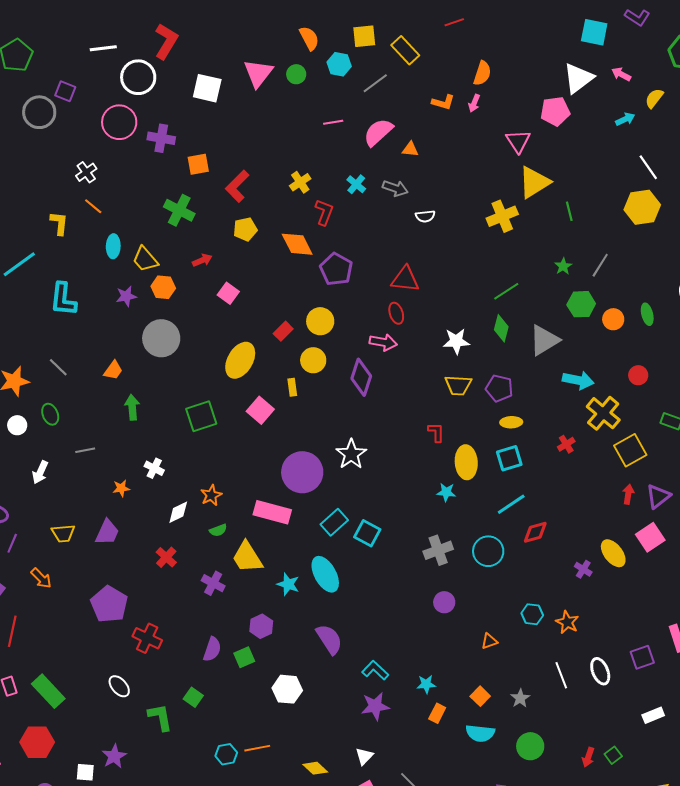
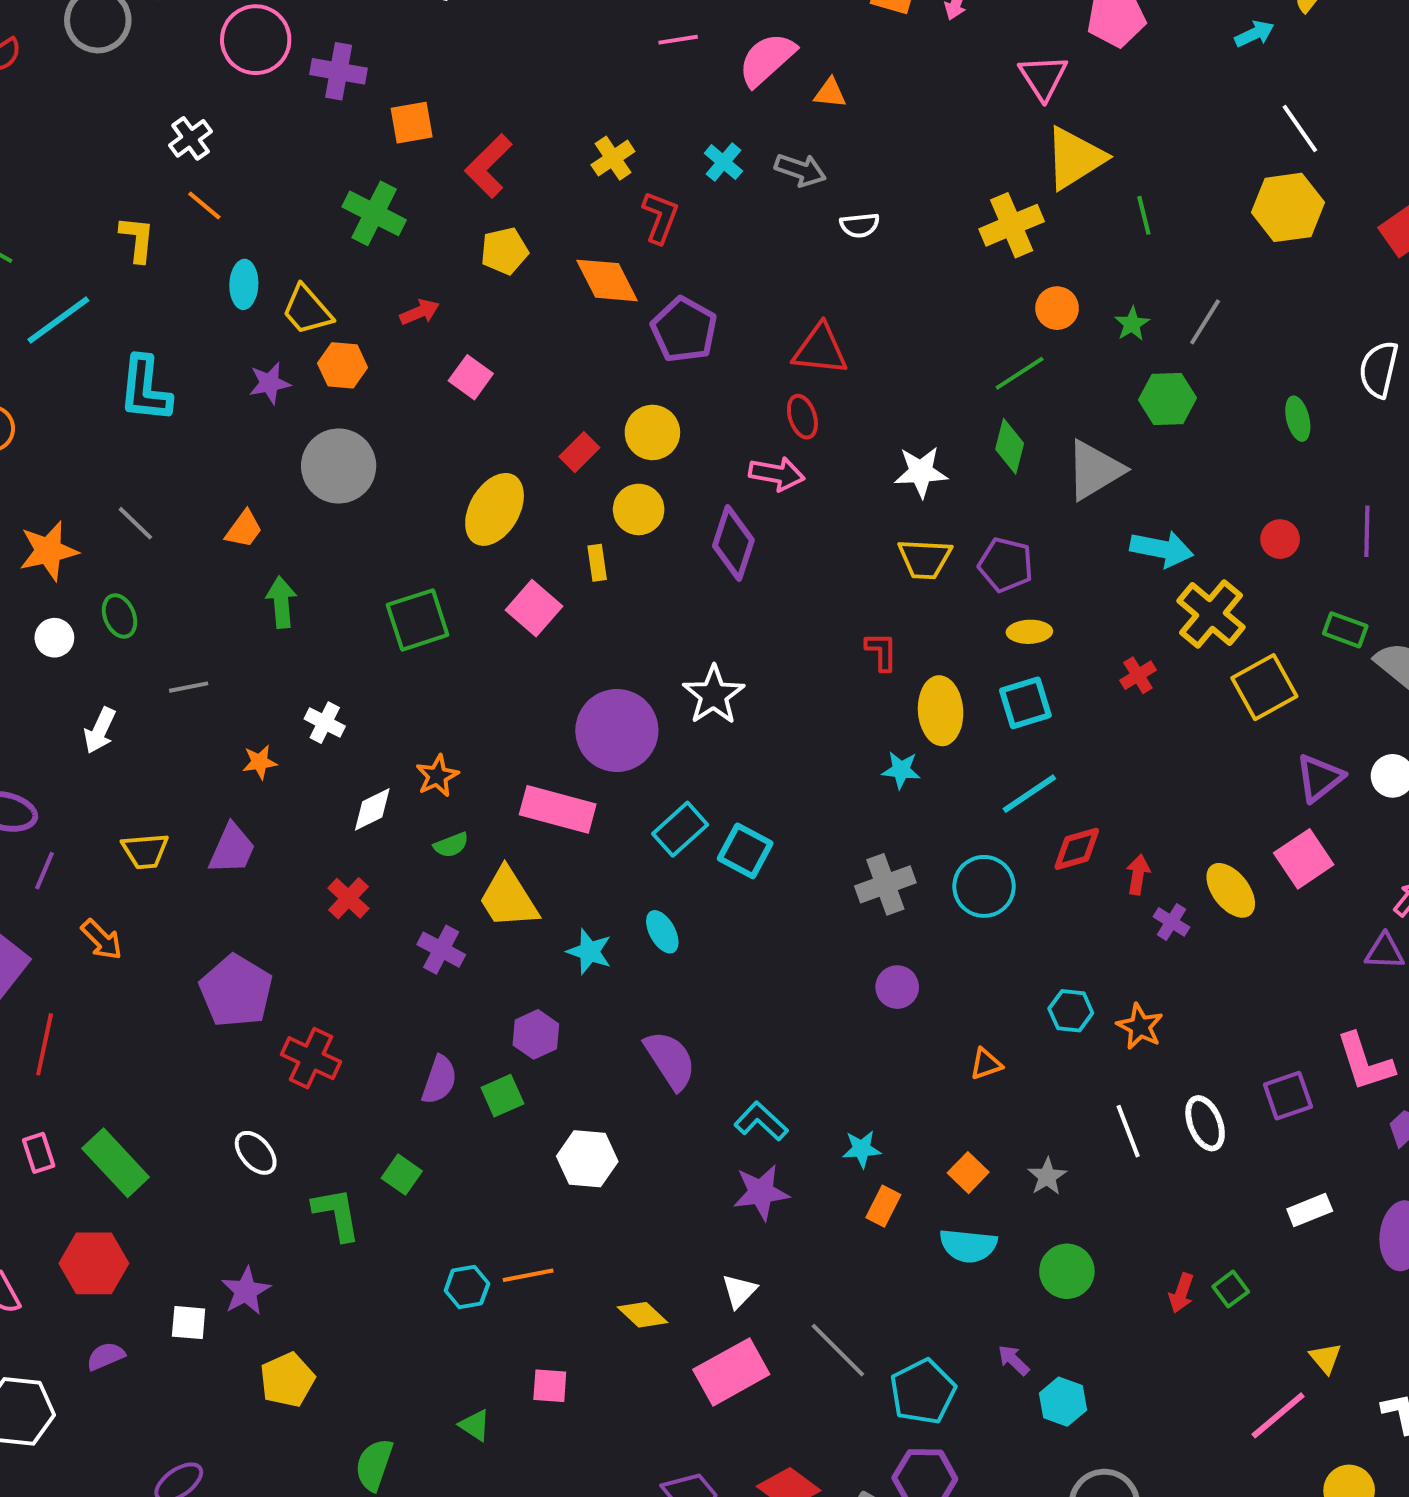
orange circle: (613, 319) -> (1057, 308), moved
red arrow: (628, 494) -> (1138, 875), moved
cyan ellipse: (325, 574) -> (662, 932), size x0.6

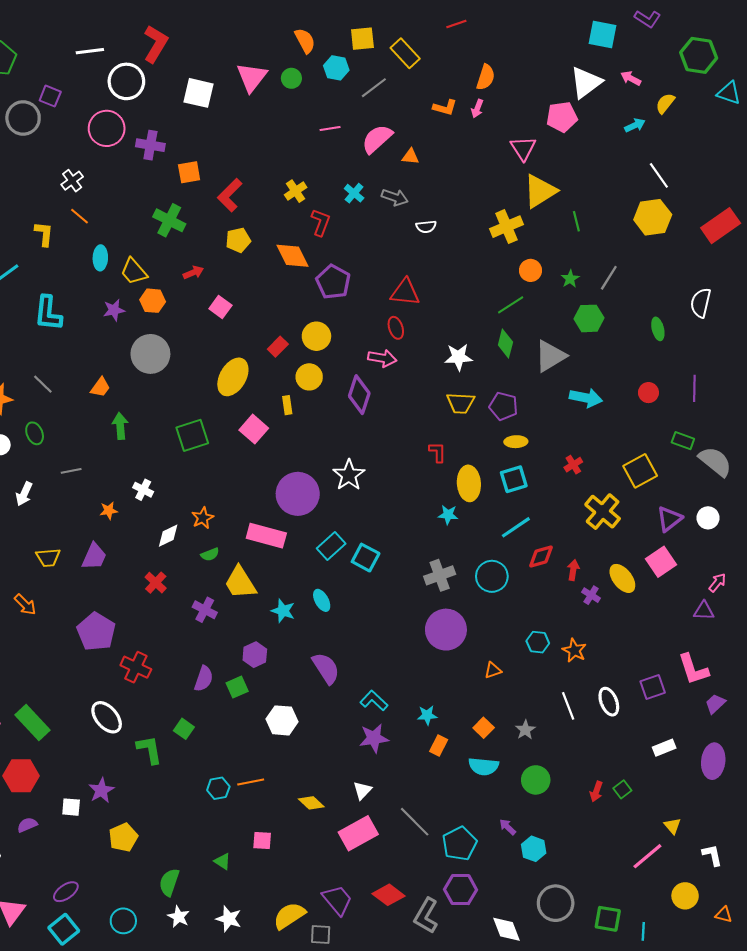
yellow cross: (1211, 614) -> (603, 512), moved
purple circle: (897, 987) -> (446, 630), size x1.8
white ellipse: (256, 1153) -> (107, 717), size x1.4

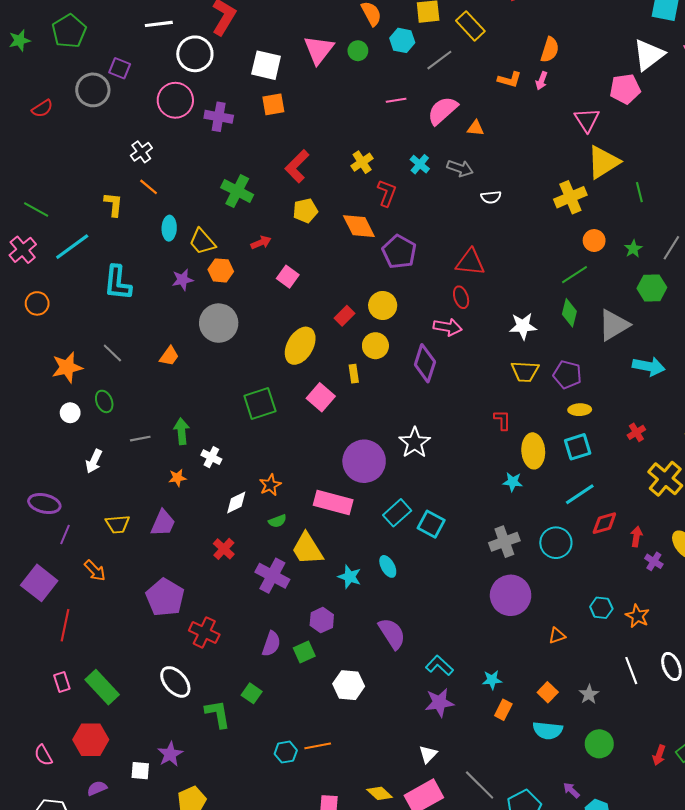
orange square: (189, 172) -> (273, 104), moved
green arrow: (120, 426) -> (182, 431), moved
purple cross: (205, 610) -> (272, 576), size x1.4
yellow diamond: (311, 803) -> (380, 793), moved

